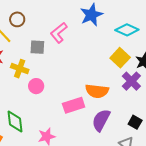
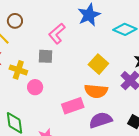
gray square: (37, 47) -> (45, 56), moved
yellow square: (120, 58) -> (98, 64), moved
purple semicircle: (101, 120) -> (101, 120), turned 45

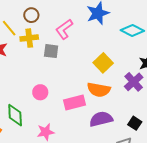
brown circle: (15, 21) -> (31, 15), moved
yellow cross: (18, 70) -> (29, 38), moved, turned -30
pink circle: (35, 87) -> (40, 92), moved

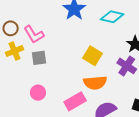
pink L-shape: (64, 29) -> (34, 34), moved, turned -70
pink circle: (40, 92) -> (38, 93), moved

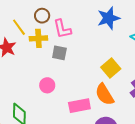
orange semicircle: (95, 83) -> (105, 94), turned 45

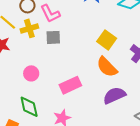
pink circle: (47, 85) -> (31, 73), moved
pink rectangle: (79, 106) -> (70, 85), moved

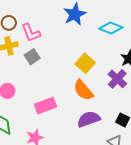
gray square: (53, 37) -> (32, 57), turned -35

